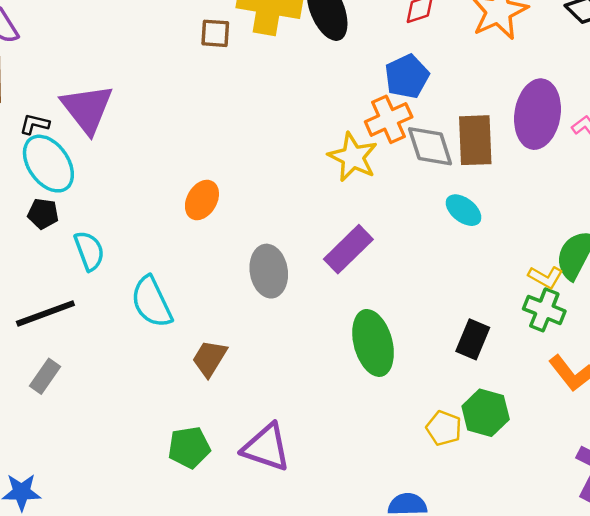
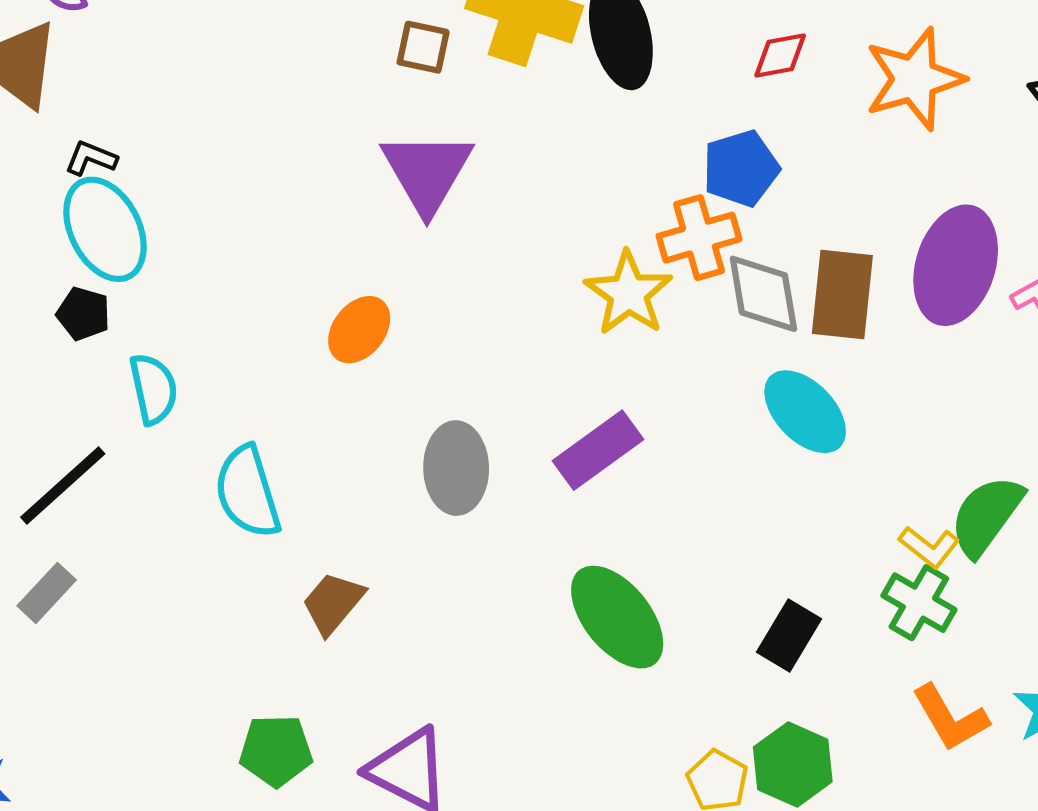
purple triangle: (87, 109) -> (427, 172), moved
cyan ellipse: (464, 210) -> (805, 412), size x1.4
black line: (45, 313) -> (63, 485), turned -30
green ellipse: (373, 343) -> (617, 617), turned -32

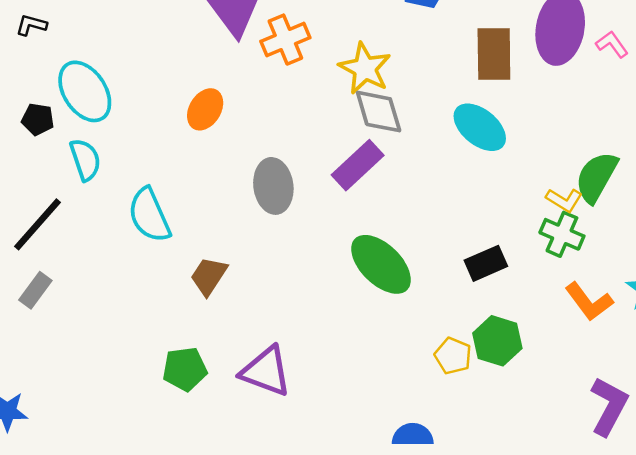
cyan ellipse: (105, 229) -> (85, 91), moved
orange cross: (699, 238) -> (285, 40), moved
gray diamond: (763, 294) -> (379, 112), moved
black rectangle: (789, 636) -> (486, 263), turned 42

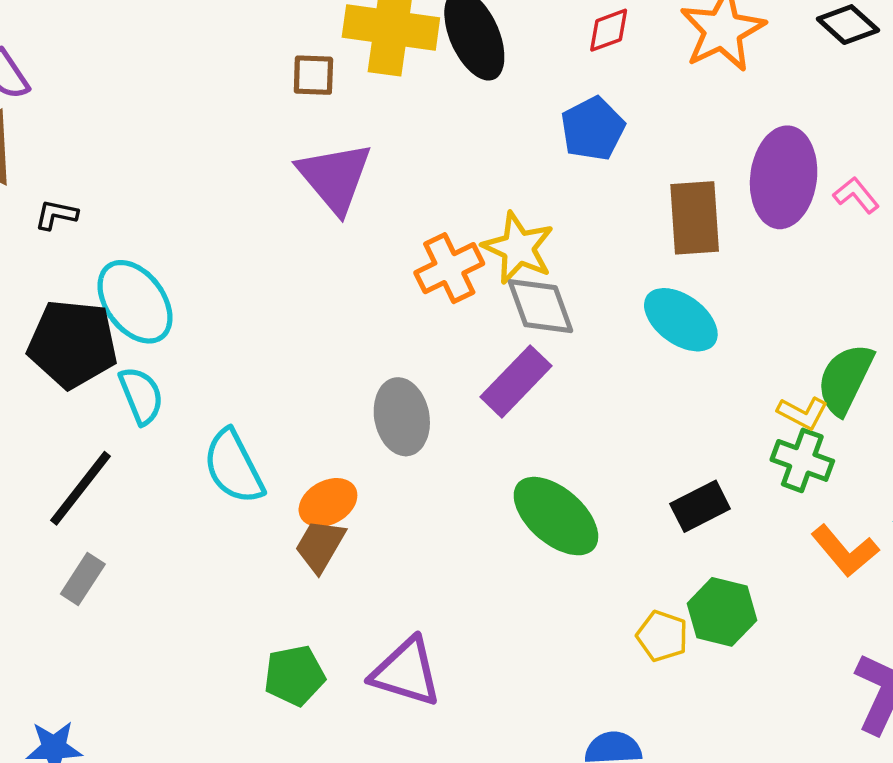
orange cross: (285, 40) -> (449, 268), moved
orange ellipse: (205, 109) -> (328, 503), moved, turned 33
black pentagon: (38, 119) -> (73, 344), size x2.0

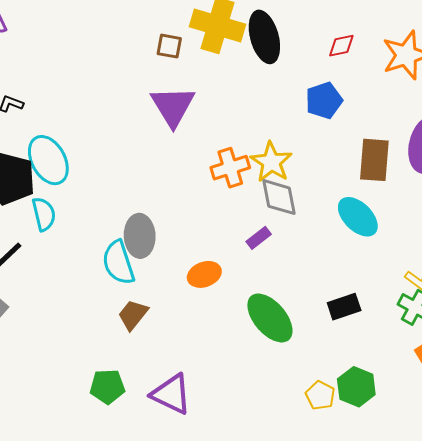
purple rectangle: (516, 381) -> (259, 238), size x0.6
gray ellipse: (402, 417) -> (140, 236), moved
cyan semicircle: (234, 467) -> (118, 263), moved
orange ellipse: (328, 503) -> (204, 274), moved
black rectangle: (700, 506) -> (344, 307), moved

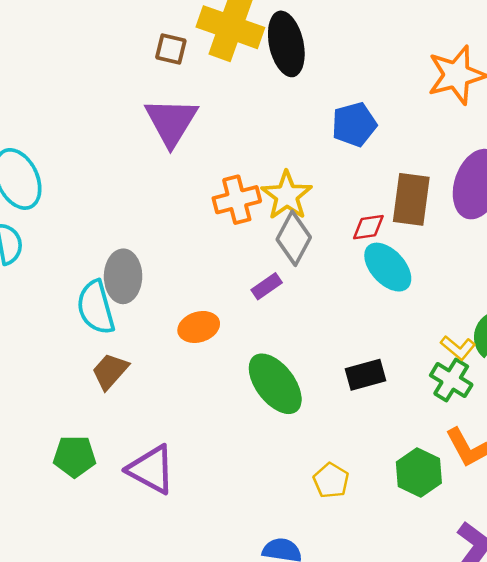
red diamond: (341, 46) -> (368, 227), moved
gray diamond: (279, 197) -> (294, 238), turned 36
green hexagon: (356, 387) -> (419, 473), moved

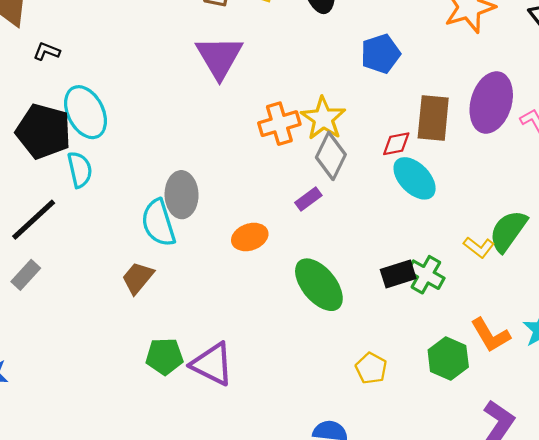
brown trapezoid: (110, 371) -> (138, 278), moved
green cross: (451, 380) -> (426, 275), moved
green pentagon: (74, 456) -> (164, 356), moved

